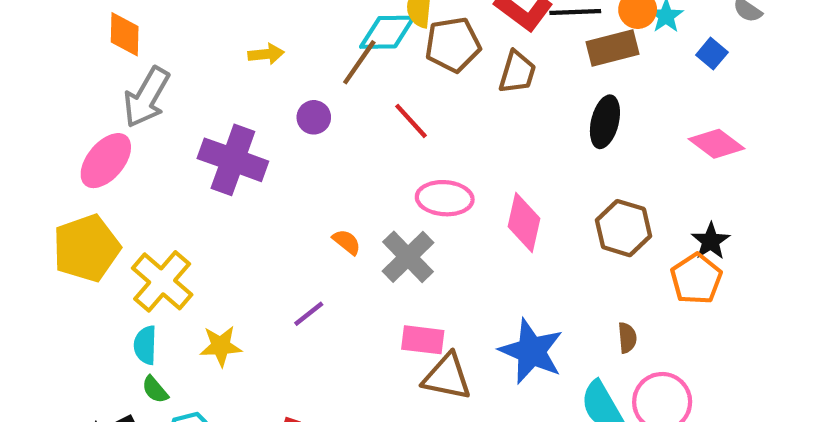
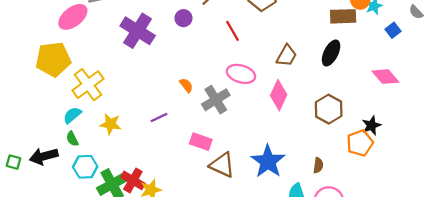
brown trapezoid: (517, 72) -> (287, 56), moved
pink rectangle: (423, 340) -> (201, 142), moved
cyan semicircle: (145, 345) -> (72, 115), turned 36

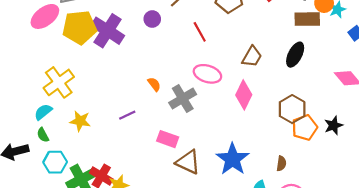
yellow pentagon: (53, 59) -> (79, 27), moved
orange pentagon: (360, 143) -> (305, 128), moved

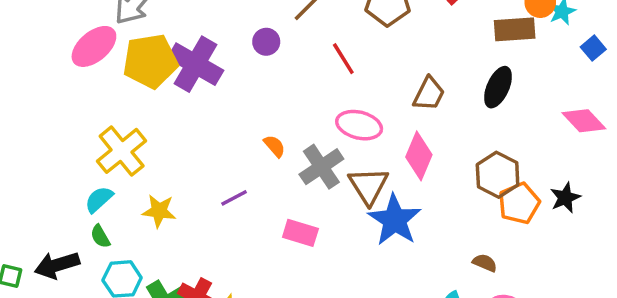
blue star: (233, 159) -> (395, 220), moved
brown triangle: (188, 162) -> (368, 186), moved, turned 36
brown semicircle: (281, 163) -> (485, 263), turned -72

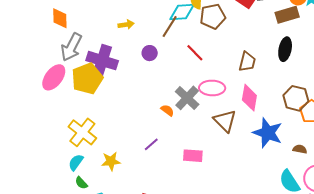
purple cross: (196, 64) -> (102, 61), moved
gray cross: (321, 167) -> (187, 98), moved
blue star: (395, 220) -> (268, 133), moved

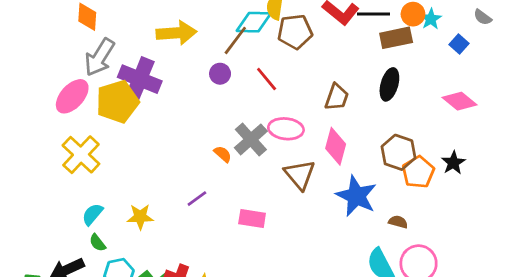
yellow arrow: (126, 25) -> (176, 33), size x1.8
purple circle: (150, 53) -> (220, 74), moved
yellow cross: (82, 132) -> (81, 155), moved

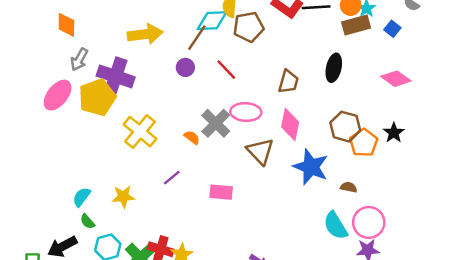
brown rectangle: (396, 38) -> (356, 25), moved
gray arrow: (100, 57) -> (79, 60), size x0.7
yellow cross: (81, 155) -> (140, 132), moved

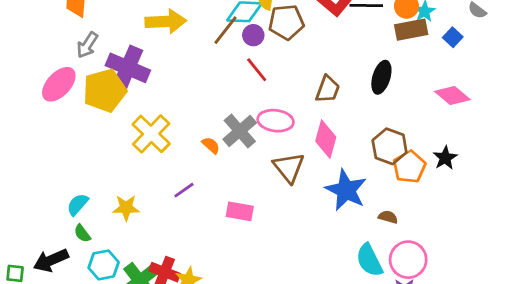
purple circle: (185, 67) -> (253, 35), moved

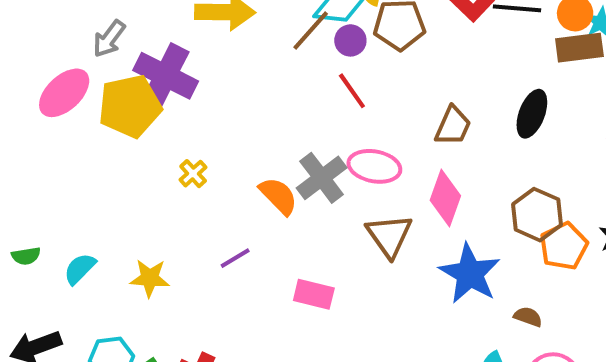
yellow cross: (151, 134) -> (193, 174), size x0.5
orange semicircle: (211, 145) -> (278, 196), size x1.5
green semicircle: (82, 233) -> (26, 256), moved, turned -66

